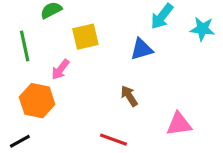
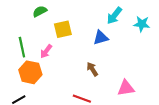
green line: (25, 46) -> (22, 47), moved

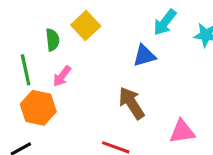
green semicircle: (40, 11) -> (52, 40), moved, turned 112
yellow square: (63, 29) -> (86, 26), moved, turned -30
brown arrow: (92, 69) -> (132, 103), size x1.5

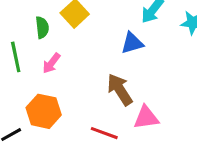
orange hexagon: (38, 108) -> (44, 111), moved
pink triangle: (182, 132) -> (146, 118), moved

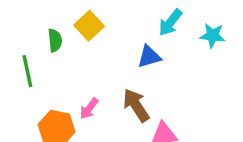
pink arrow: (51, 63) -> (89, 109), moved

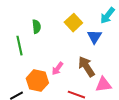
yellow square: (89, 26) -> (73, 23), moved
blue triangle: (149, 57) -> (94, 37), turned -42

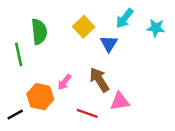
green semicircle: (36, 27) -> (39, 32), size x1.5

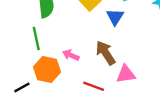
green line: (19, 54) -> (36, 38), moved
pink arrow: (64, 82) -> (71, 55), turned 77

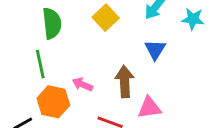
blue triangle: (115, 17) -> (155, 50), moved
brown arrow: (106, 53) -> (125, 81), turned 30

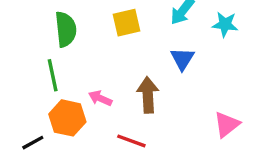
yellow square: (106, 18) -> (126, 23), turned 30
pink triangle: (149, 108) -> (227, 124), moved, turned -30

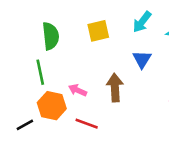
red line: (131, 141) -> (87, 124), moved

